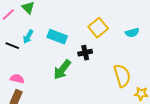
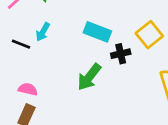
yellow square: (98, 28) -> (149, 35), moved
cyan rectangle: (57, 37) -> (97, 32), moved

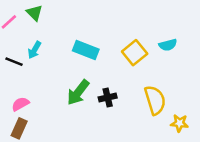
black cross: (121, 54) -> (108, 98), moved
pink semicircle: (28, 89) -> (20, 104), turned -42

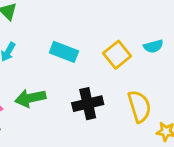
green arrow: (78, 92) -> (30, 98), moved, turned 40
black cross: (108, 98) -> (88, 104), size x1.5

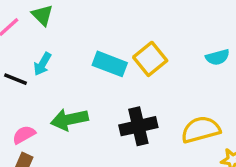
yellow square: (117, 55) -> (150, 59), moved
yellow semicircle: (139, 106) -> (201, 130), turned -88

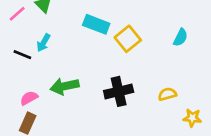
cyan semicircle: (217, 57) -> (180, 37), turned -48
cyan rectangle: (110, 64) -> (96, 24), moved
yellow semicircle: (201, 130) -> (167, 94), size x0.6

